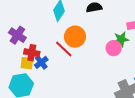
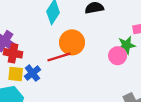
red line: (64, 49) -> (59, 57), turned -60
red cross: (32, 53) -> (13, 53), moved

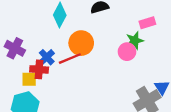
red cross: (13, 53) -> (39, 69), moved
blue cross: (32, 73) -> (47, 57), moved

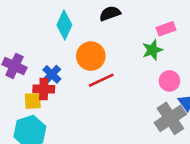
pink circle: (127, 52) -> (169, 81), moved
red line: (70, 59) -> (101, 80), moved

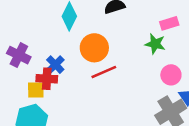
green star: (152, 50) -> (155, 44), turned 30

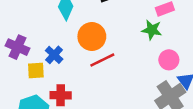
red cross: (47, 79) -> (61, 95), moved
yellow square: (36, 90) -> (36, 71), moved

